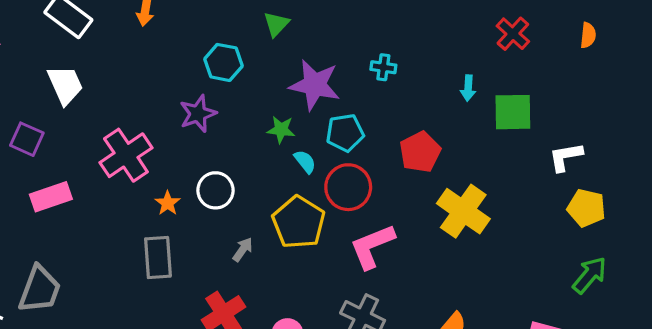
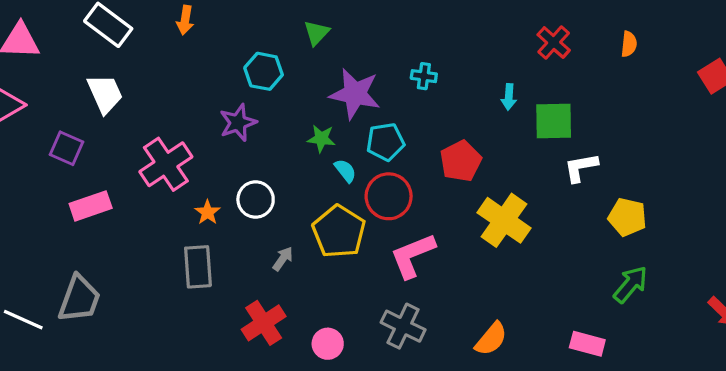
white L-shape: (566, 157) -> (581, 167), moved

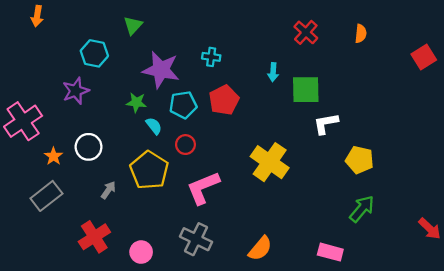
red pentagon: (461, 161) -> (224, 100), moved
red circle: (389, 196) -> (185, 145), size x0.6
gray rectangle: (198, 267) -> (46, 196), turned 56

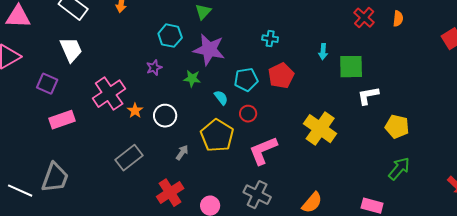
red cross: (306, 32) -> (364, 18), moved
purple star: (161, 70) -> (209, 50), moved
purple star: (76, 91) -> (154, 68), size x0.7
green star: (136, 102) -> (192, 79), moved
orange star: (53, 156) -> (135, 111), moved

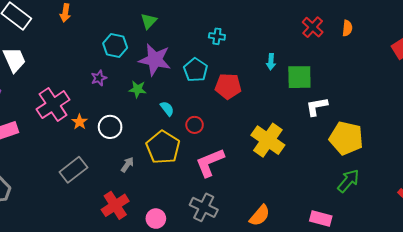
cyan cross: (270, 39) -> (217, 36), moved
red pentagon: (281, 76) -> (228, 86), turned 30
cyan pentagon: (246, 80) -> (196, 70), moved, turned -30
yellow pentagon: (397, 127) -> (346, 138), size x1.4

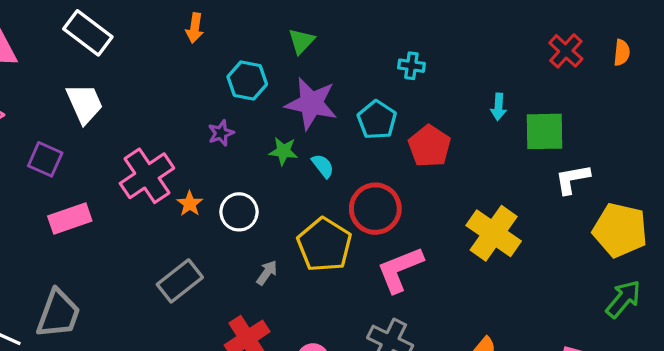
orange arrow: (65, 13) -> (195, 28), moved
red pentagon: (228, 86) -> (430, 146), turned 30
cyan semicircle: (167, 109) -> (323, 166), moved
red circle: (195, 125) -> (375, 209), size x1.8

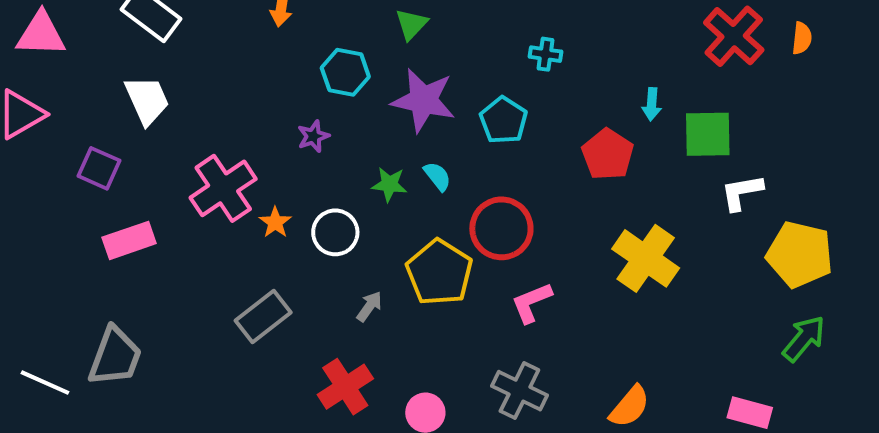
red cross: (566, 51) -> (734, 36), size x1.4
red pentagon: (430, 146) -> (608, 154), moved
green star: (283, 151) -> (389, 184), moved
pink L-shape: (400, 269) -> (532, 302), size x0.7

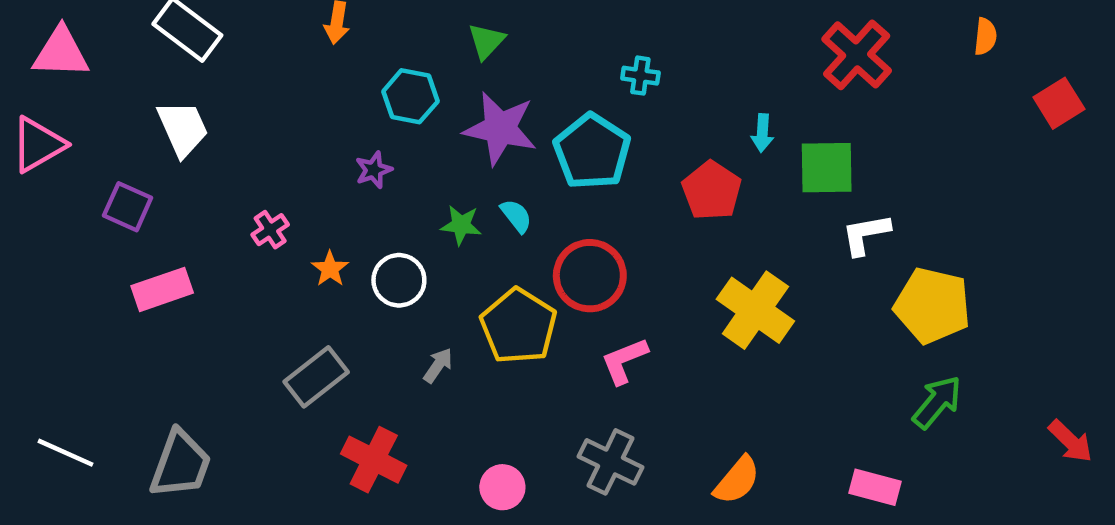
orange semicircle: (802, 38) -> (985, 36), moved
cyan pentagon: (503, 120) -> (592, 151), size x1.4
pink cross: (223, 188) -> (270, 230), size x0.5
gray trapezoid: (115, 357) -> (180, 464), moved
red cross: (345, 387) -> (374, 460), moved, turned -30

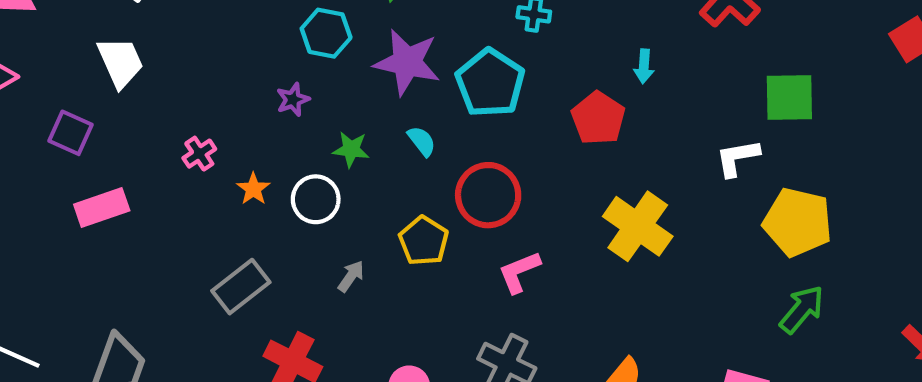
green square: (827, 168) -> (789, 97), moved
green star: (461, 225) -> (351, 149), moved
yellow pentagon: (519, 326) -> (424, 241), size x0.7

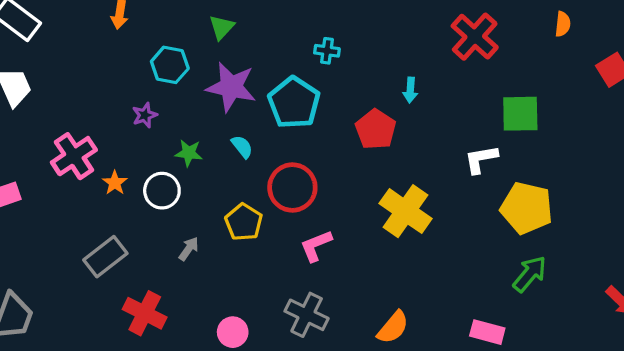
pink cross: (199, 154) -> (74, 156), size x1.8

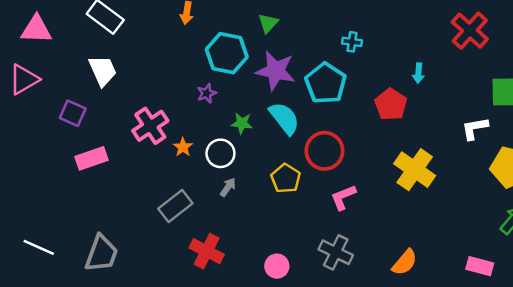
cyan hexagon: (170, 65) -> (227, 53), size x1.4
cyan semicircle: (242, 147) -> (284, 118), size x1.8
gray arrow: (189, 249) -> (228, 187), moved

